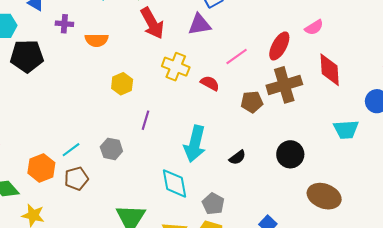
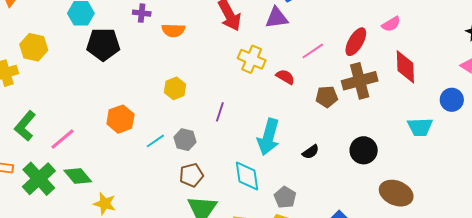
yellow hexagon: (122, 84) -> (175, 88), moved
cyan line: (71, 150) -> (155, 141), moved
orange hexagon: (41, 168) -> (120, 119), moved
brown pentagon: (76, 179) -> (191, 175), moved

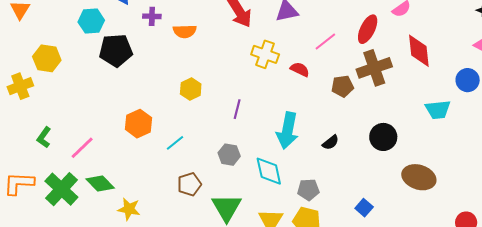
green L-shape: (25, 126) -> (44, 137), size x0.7
gray hexagon: (185, 140) -> (229, 155), moved
brown pentagon: (191, 175) -> (189, 184), moved
gray pentagon: (285, 197) -> (308, 190), turned -30

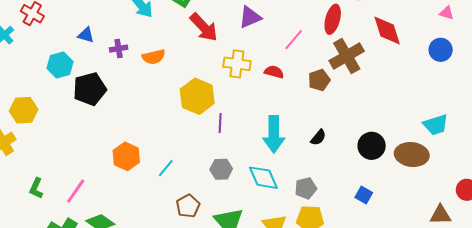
yellow hexagon: (191, 89) -> (197, 96), moved, size x1.6
cyan trapezoid: (438, 110) -> (436, 125), moved
black circle: (383, 137) -> (372, 146), moved

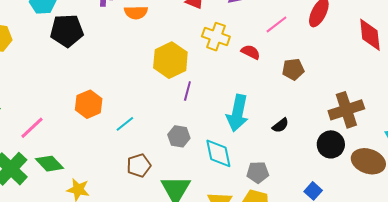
brown cross: (347, 56) -> (346, 110), moved

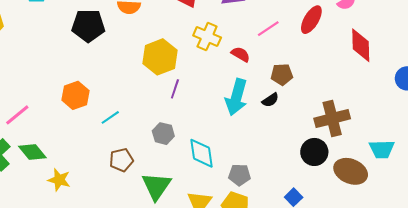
black pentagon: (67, 31) -> (88, 26), moved
cyan arrow: (237, 113) -> (236, 97), moved
black semicircle: (280, 125) -> (270, 100), moved

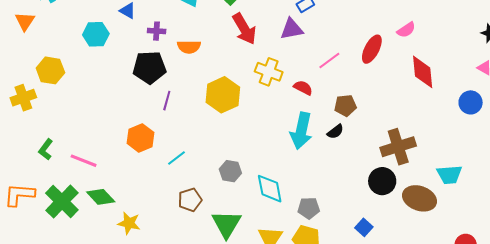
purple line: (175, 89) -> (167, 101), moved
pink line: (17, 115) -> (84, 161), turned 64

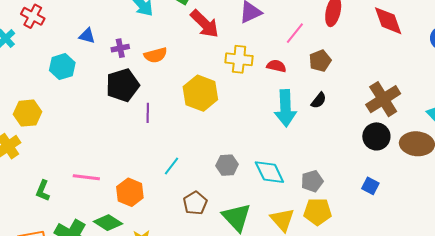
brown pentagon: (345, 106) -> (320, 61), moved
orange hexagon: (141, 138) -> (130, 192), moved
pink line: (84, 161) -> (86, 177), moved

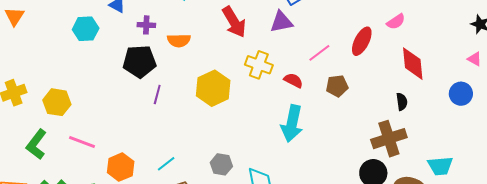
black semicircle: (319, 100) -> (402, 102), moved, turned -60
yellow hexagon: (28, 113) -> (57, 102), moved
cyan line: (172, 166) -> (166, 164), moved
green L-shape: (43, 191) -> (36, 144), size x1.4

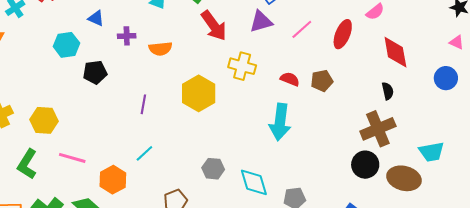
pink line: (319, 53) -> (302, 29), moved
black pentagon: (140, 61) -> (95, 72), moved, size x0.7
red semicircle: (293, 80) -> (290, 79), moved
cyan line: (166, 164) -> (144, 153), moved

